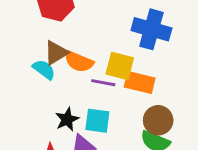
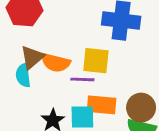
cyan semicircle: (44, 69) -> (23, 75), turned -125
orange rectangle: (140, 82) -> (102, 105), moved

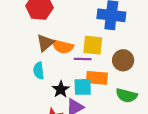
cyan semicircle: (23, 75) -> (39, 71), moved
brown circle: (141, 108) -> (123, 60), moved

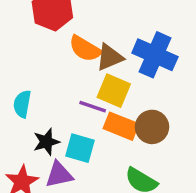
brown triangle: (45, 43) -> (110, 57), moved
orange semicircle: (63, 47) -> (85, 49), moved
orange rectangle: (97, 78) -> (121, 126), moved

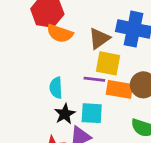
orange semicircle: (85, 49) -> (60, 34), moved
cyan semicircle: (22, 104) -> (56, 88), moved

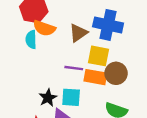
yellow square: (108, 63) -> (99, 56), moved
cyan semicircle: (56, 88) -> (31, 40), moved

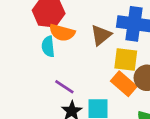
purple line: (74, 68) -> (64, 87), moved, turned 30
orange rectangle: (95, 77) -> (124, 84), turned 35

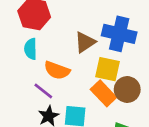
orange semicircle: (62, 33) -> (57, 70), moved

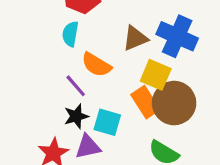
brown circle: (127, 89) -> (174, 103), size x1.4

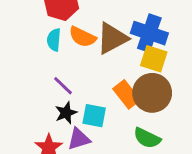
brown triangle: (135, 38) -> (112, 38), size x1.4
orange semicircle: (96, 65) -> (82, 37), moved
yellow square: (156, 75) -> (154, 59), moved

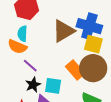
orange semicircle: (82, 37) -> (17, 47), moved

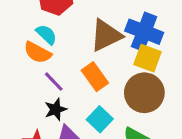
cyan semicircle: (22, 34) -> (46, 34), turned 126
orange rectangle: (75, 70) -> (95, 77), moved
cyan square: (53, 86) -> (100, 119), moved, turned 30

